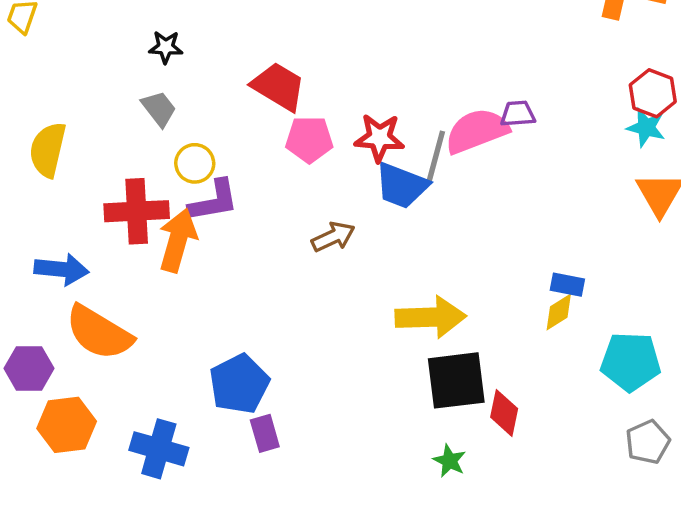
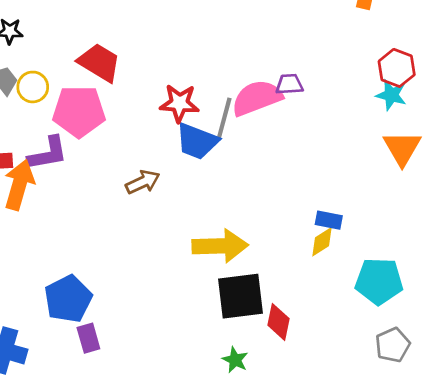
pink pentagon: (309, 139) -> (79, 111), moved, size x1.4
yellow circle: (195, 163) -> (33, 87), moved

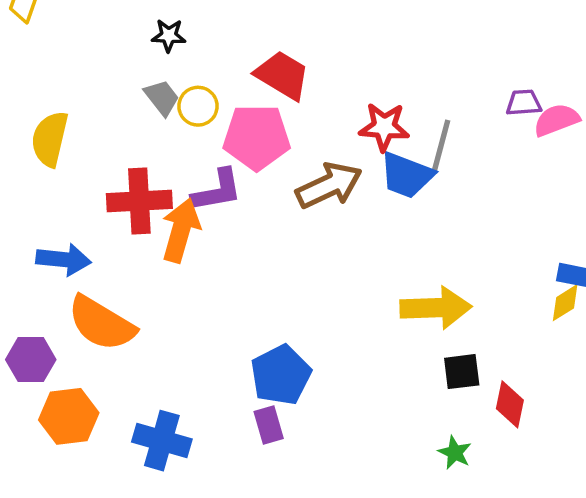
pink semicircle: (257, 98) -> (556, 120), moved, size x0.7
brown arrow: (143, 182) -> (329, 185), moved, size x1.5
black square: (241, 296) -> (462, 372), size x0.6
blue pentagon: (68, 299) -> (281, 375), moved

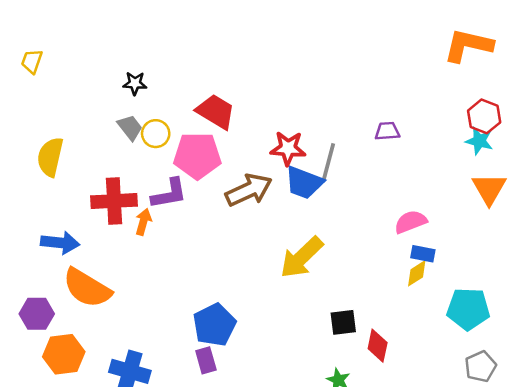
pink semicircle: (556, 120) -> (411, 222), moved
orange arrow: (181, 230) -> (143, 222), size x0.6
yellow arrow: (436, 308) -> (302, 257), moved, turned 138

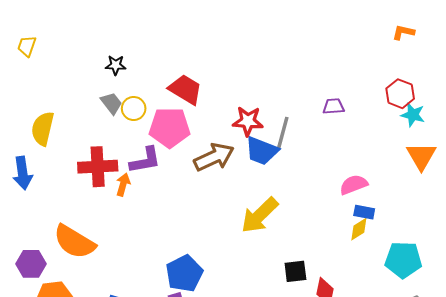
orange L-shape: (468, 45) -> (403, 32), size x0.5
red hexagon: (484, 116) -> (400, 94), moved
blue arrow: (60, 243) -> (23, 173), moved, turned 76

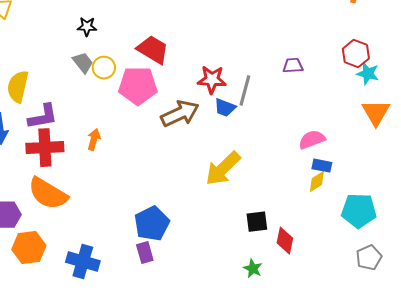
blue trapezoid: (262, 151) -> (225, 108), size x0.7
purple L-shape: (145, 160) -> (43, 117), moved
red cross: (98, 167) -> (45, 148), moved

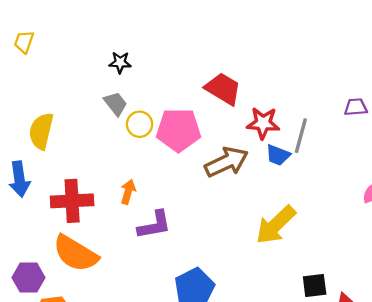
red trapezoid: (153, 50) -> (223, 89), moved
yellow circle: (104, 68) -> (140, 124), moved
purple L-shape: (43, 117) -> (154, 225), moved

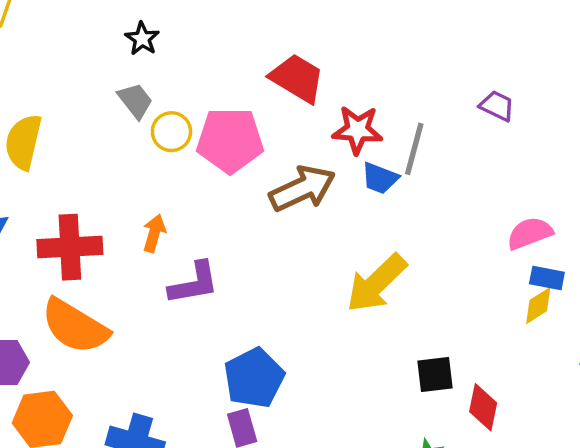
black star: (120, 62) -> (142, 39), turned 30
purple trapezoid: (356, 107) -> (497, 106), turned 30

